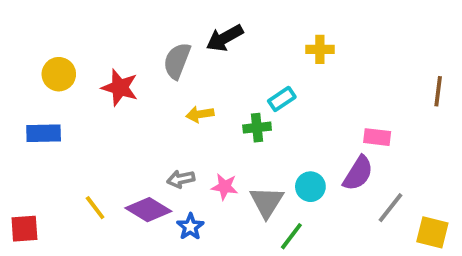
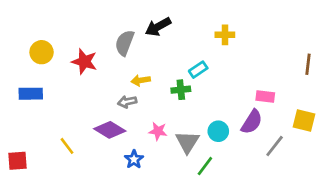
gray arrow: (181, 179) -> (127, 102), moved
purple diamond: (148, 210) -> (110, 130), moved
yellow square: (432, 232) -> (304, 120), moved

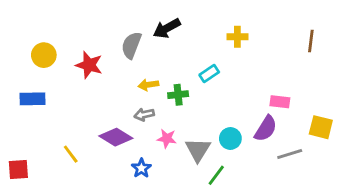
brown line: (308, 64) -> (311, 41), moved
green cross: (181, 90) -> (178, 95), moved
gray arrow: (127, 102) -> (144, 114), moved
gray line: (275, 146) -> (290, 154), turned 35

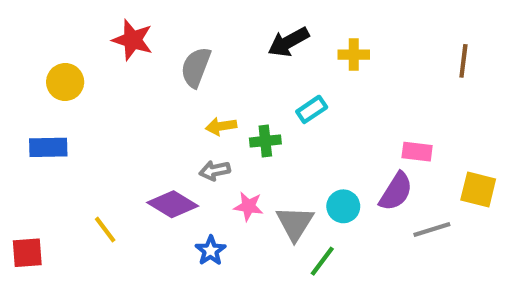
black arrow: (167, 28) -> (289, 42), moved
red star: (89, 65) -> (133, 40), moved

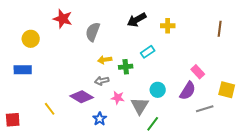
pink rectangle: (417, 152) -> (198, 72), turned 40
cyan circle: (343, 206) -> (158, 90), moved

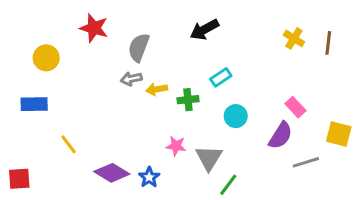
yellow cross: (168, 26) -> (294, 38), moved, turned 32
gray arrow: (102, 81) -> (131, 79), moved
cyan circle: (158, 90) -> (236, 116), moved
purple diamond: (82, 97) -> (112, 173), moved
yellow line: (50, 109) -> (69, 144), moved

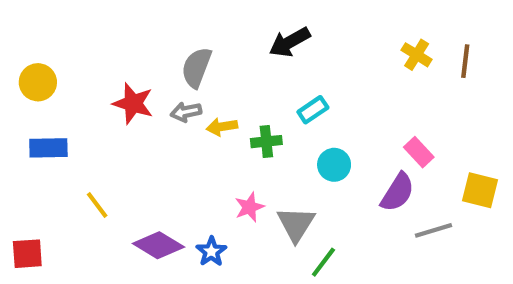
red star: (94, 28) -> (133, 103), moved
yellow circle: (46, 58) -> (38, 82), moved
pink star: (176, 146) -> (249, 207), turned -30

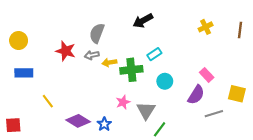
yellow cross: (417, 55) -> (206, 27), turned 32
brown line: (465, 61) -> (240, 30), moved
green cross: (266, 142) -> (131, 70), size x1.5

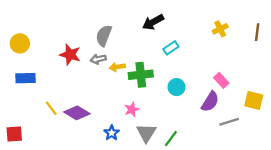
cyan rectangle: (154, 54) -> (171, 48), moved
gray triangle: (146, 110) -> (146, 133), moved
purple diamond: (78, 121) -> (77, 113), moved

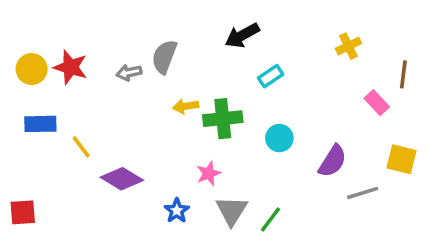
brown line: (257, 32) -> (403, 74), moved
red star: (70, 55) -> (71, 67), moved
gray arrow: (98, 59) -> (129, 73), moved
pink rectangle: (221, 80) -> (377, 103), moved
yellow line: (51, 108) -> (81, 147), moved

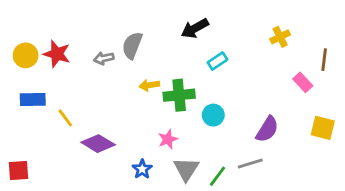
cyan circle: (279, 138) -> (213, 115), moved
gray line: (363, 193) -> (250, 163), moved

